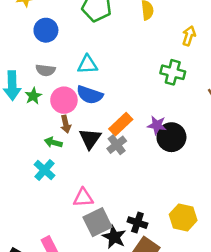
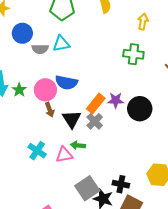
cyan triangle: (88, 65) -> (61, 44), moved
gray semicircle: (46, 70) -> (40, 49), moved
purple star: (157, 125) -> (116, 100), moved
green arrow: (53, 142) -> (78, 145), moved
pink triangle: (83, 198) -> (64, 155), moved

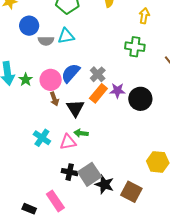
blue semicircle: (66, 83) -> (71, 73), turned 120
gray cross: (95, 121) -> (98, 74), moved
black cross: (121, 184) -> (70, 172), moved

